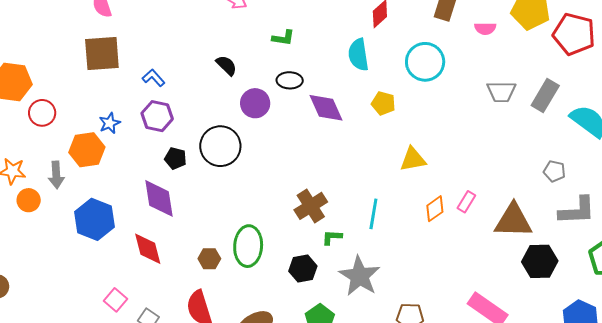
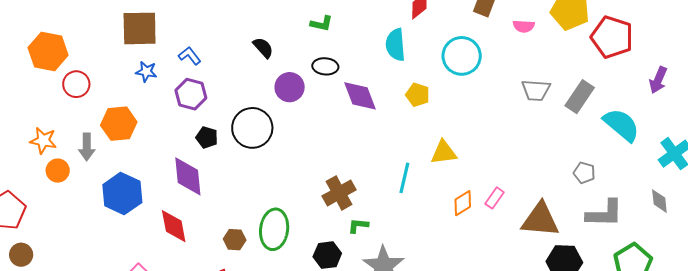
blue star: (110, 123) -> (146, 72), moved, turned 30
cyan line: (373, 214) -> (404, 178), moved

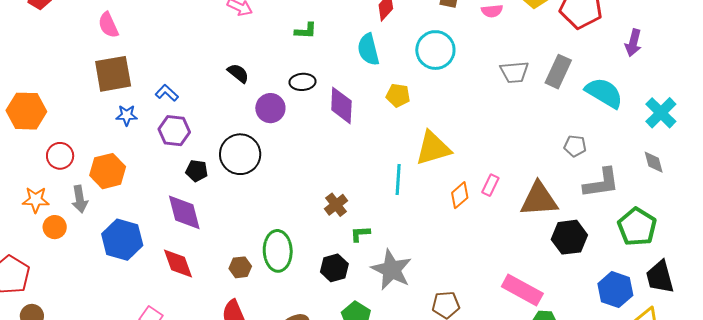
green L-shape: (322, 24) -> (306, 31), moved
red circle: (76, 84) -> (60, 156), moved
purple diamond: (360, 96) -> (341, 105), turned 33
yellow triangle: (444, 152) -> (433, 148), size x1.4
brown cross: (339, 193) -> (336, 205), size x0.7

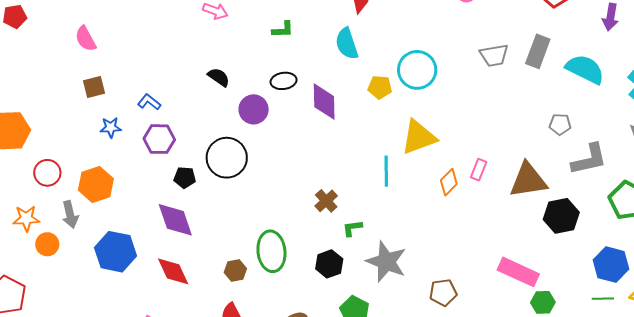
cyan circle: (435, 50) -> (417, 70), moved
brown square: (113, 74) -> (94, 87), size x0.6

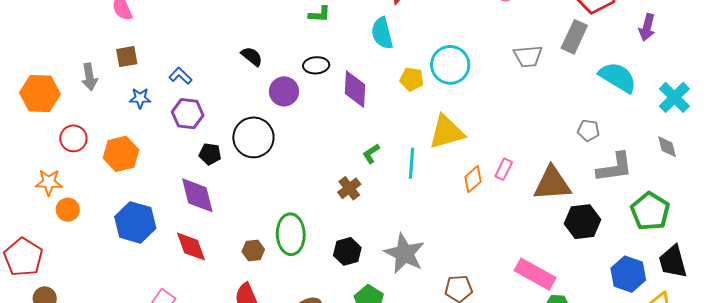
gray rectangle: (538, 51) -> (574, 37), moved
gray arrow: (70, 215) -> (89, 77), moved
green L-shape: (352, 228) -> (371, 154), moved, turned -30

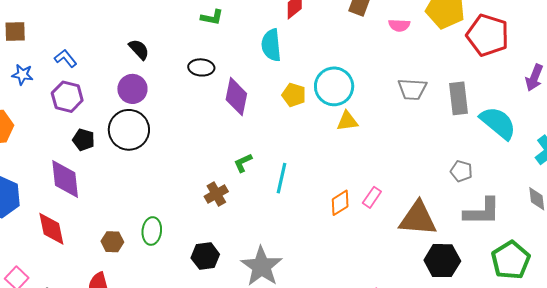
gray rectangle: (574, 37) -> (458, 98), moved, turned -40
purple circle: (284, 91) -> (132, 89), moved
yellow triangle: (446, 132) -> (347, 121), moved, size x0.6
green ellipse: (291, 234) -> (152, 231), size x0.7

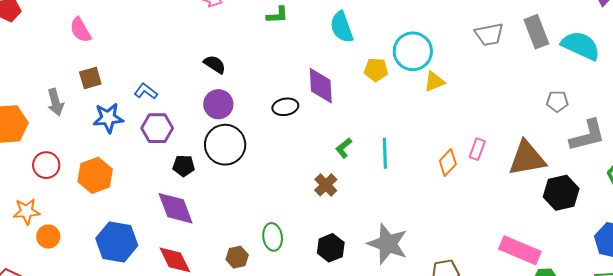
black ellipse: (201, 67) -> (285, 107), moved
blue star: (22, 75) -> (108, 118), size x1.4

